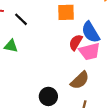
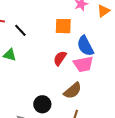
red semicircle: (76, 42) -> (60, 58), moved

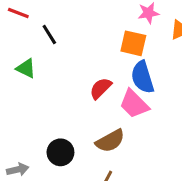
orange square: (63, 26) -> (133, 43), moved
pink trapezoid: (83, 64) -> (134, 104), turned 45

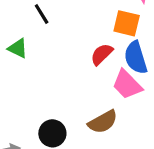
red semicircle: (101, 88) -> (102, 54), moved

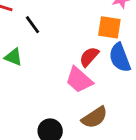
pink trapezoid: (127, 85) -> (79, 80), moved

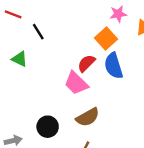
orange square: (109, 27) -> (106, 38), turned 35

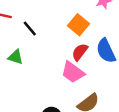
orange square: (106, 38) -> (78, 25), moved

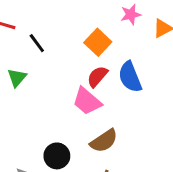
green triangle: (16, 57) -> (17, 78), turned 49

